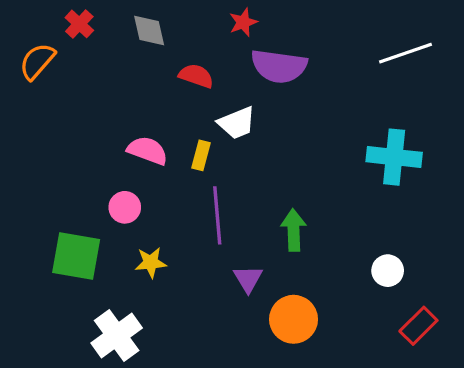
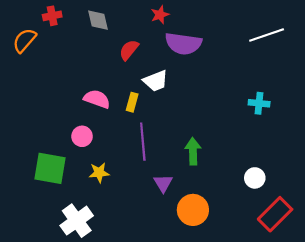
red cross: (79, 24) -> (52, 16), turned 36
red semicircle: (196, 76) -> (129, 50), turned -70
cyan cross: (394, 157) -> (259, 103), size x0.6
red rectangle: (418, 326) -> (275, 214), size x1.4

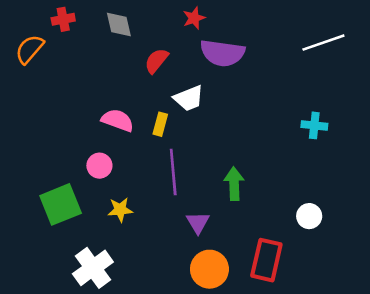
green square: (50, 168) -> (61, 204), turned -32
orange circle: (193, 210) -> (209, 269), moved
red rectangle: (275, 214) -> (266, 260), moved, turned -32

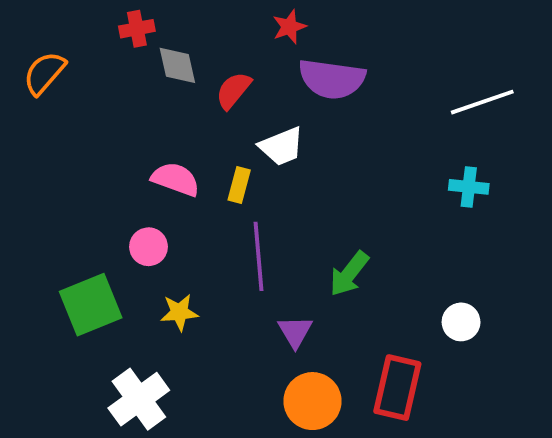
red cross: (63, 19) -> (137, 29), moved
gray diamond: (119, 24) -> (177, 65), moved
white line: (323, 43) -> (482, 102), moved
green arrow: (234, 184) -> (349, 274), turned -140

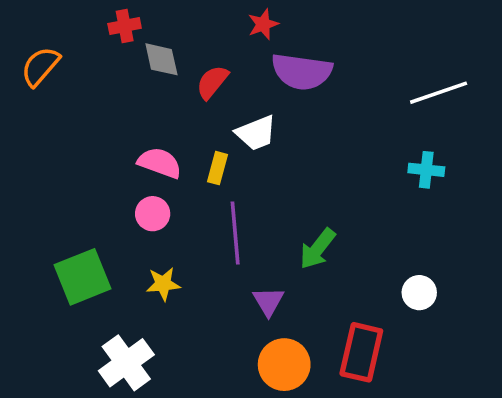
pink circle: (148, 247) -> (153, 214), moved

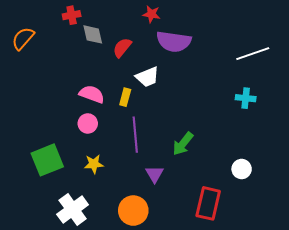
red star: (263, 24) -> (151, 14), turned 30
orange circle: (284, 365) -> (133, 211), moved

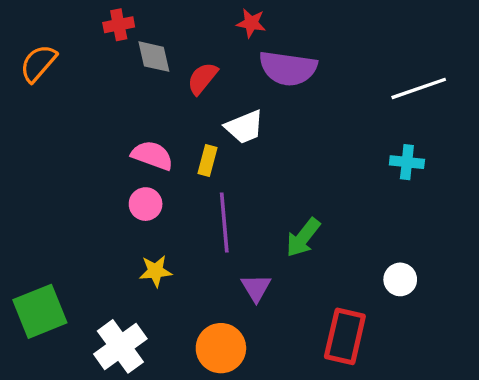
green square: (47, 160) -> (40, 311), moved

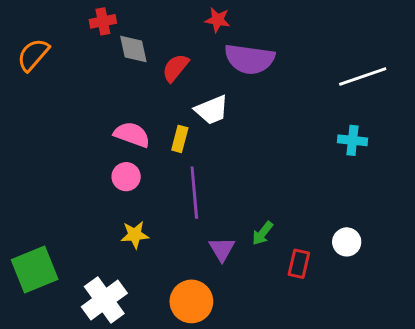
green arrow: (303, 238) -> (263, 233), moved, size x0.7
red rectangle: (345, 336) -> (299, 264), moved, size x0.6

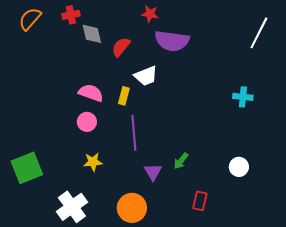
orange semicircle: (33, 55) -> (30, 19), moved
white line: (363, 77) -> (259, 33), moved, turned -44
red rectangle: (299, 264) -> (200, 201), moved
green square: (35, 270) -> (27, 168), moved

